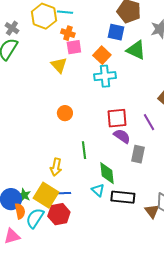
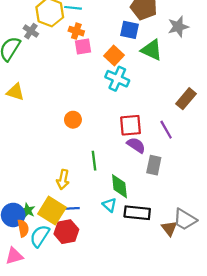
gray cross: (12, 28) -> (31, 31), moved
yellow triangle: (59, 65) -> (15, 92), moved, turned -30
cyan cross: (105, 76) -> (117, 79), turned 30

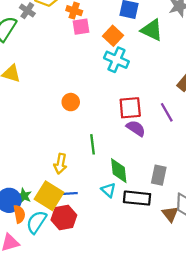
gray rectangle: (154, 165) -> (159, 175), moved

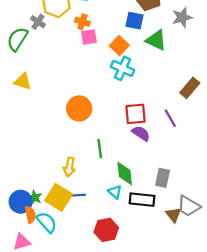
orange circle: (71, 102) -> (79, 108), size x1.5
red hexagon: (64, 217) -> (106, 230), moved
cyan semicircle: (36, 222) -> (47, 222), turned 105

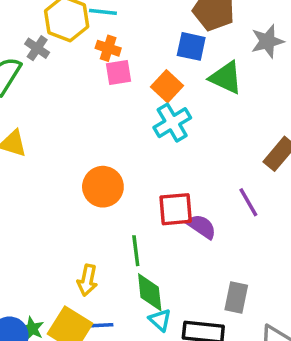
cyan cross: (123, 68) -> (172, 123), turned 35
red square: (136, 114) -> (176, 209), moved
green diamond: (125, 174) -> (150, 292), moved

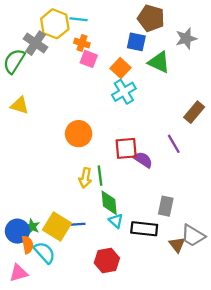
gray cross: (37, 48) -> (36, 43), size x1.5
pink square: (119, 72) -> (89, 59), turned 30
yellow arrow: (87, 280) -> (85, 178), moved

